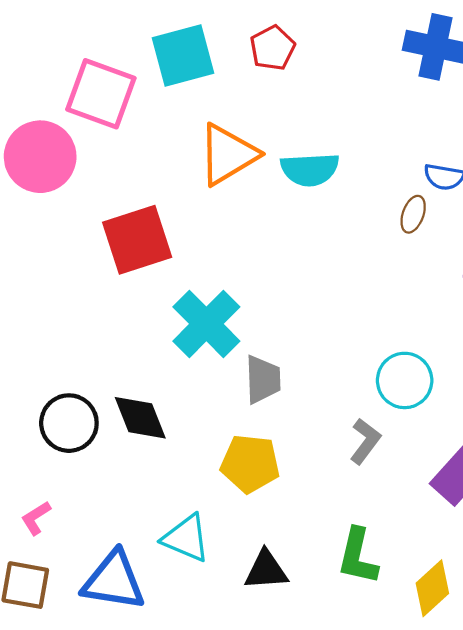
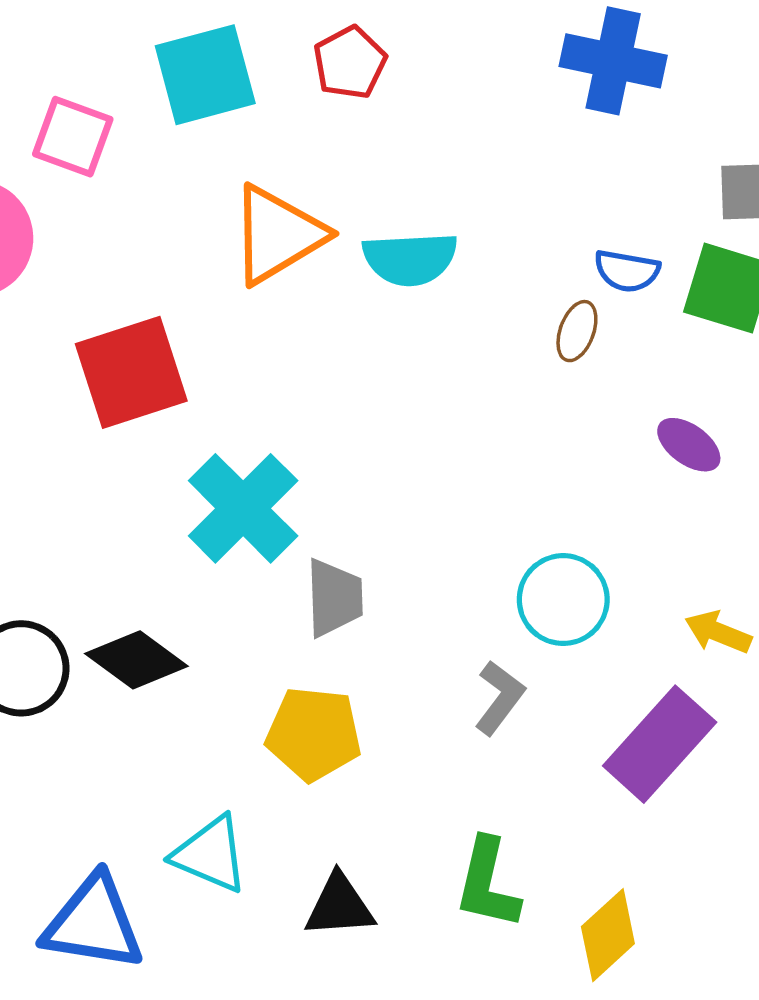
pink square: (101, 94) -> (73, 137), size x0.7
black diamond: (140, 418) -> (136, 660), turned -32

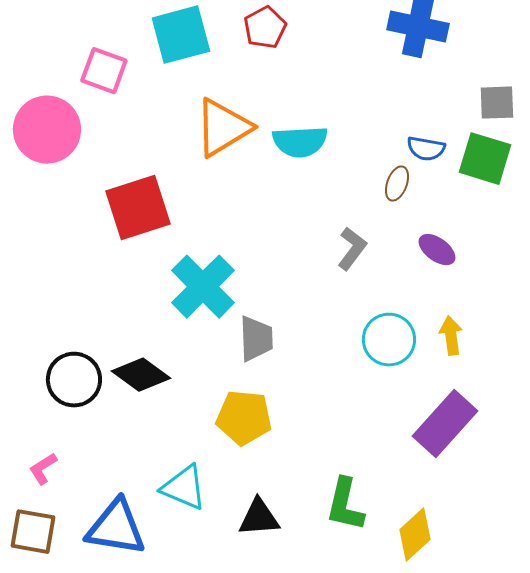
purple ellipse: (689, 445) -> (437, 250), moved
yellow arrow: (718, 632) -> (451, 336), moved, turned 60
gray L-shape: (500, 698) -> (352, 249), moved

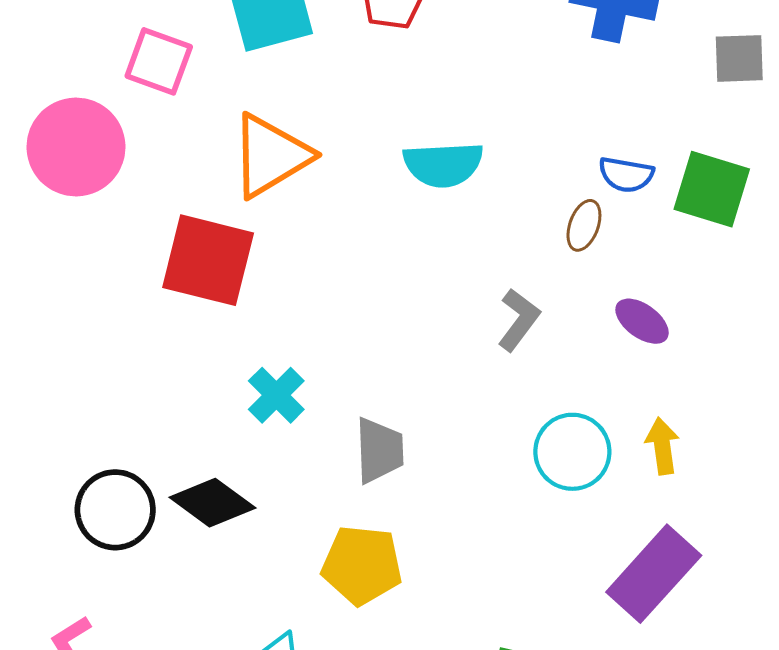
gray square: (497, 103) -> (739, 58), moved
orange triangle: (223, 128) -> (270, 156), moved
red square: (138, 208) -> (208, 260), turned 32
cyan cross: (203, 287) -> (276, 395), moved, size x0.6

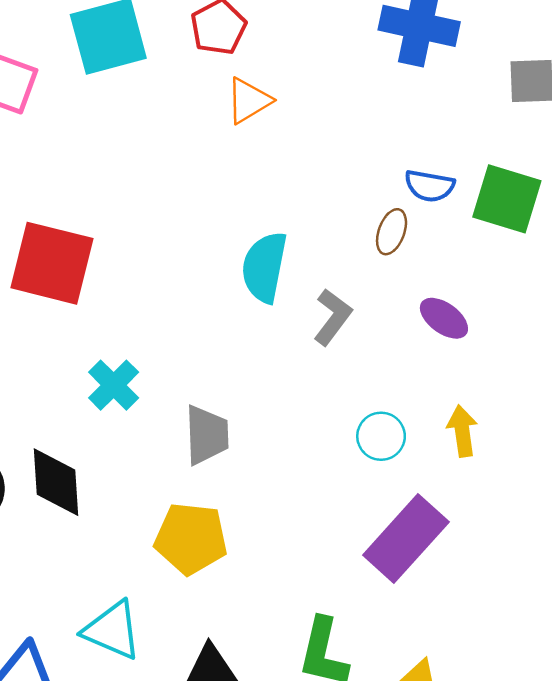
orange triangle: (270, 156) -> (249, 101), moved, size x0.6
cyan semicircle: (443, 164) -> (264, 267), moved, turned 104
cyan circle: (572, 452) -> (381, 436), size x0.7
black diamond: (212, 503) -> (56, 482), turned 50
purple rectangle: (654, 574) -> (406, 538), moved

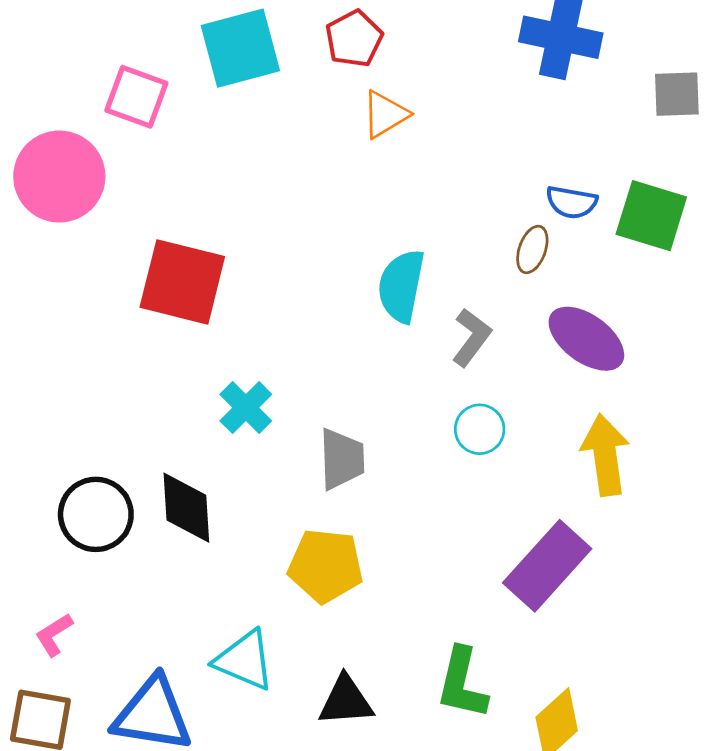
purple ellipse: (444, 318) -> (586, 339), size x1.5
yellow arrow: (462, 431) -> (605, 455), size x1.5
cyan circle: (381, 436) -> (480, 429), moved

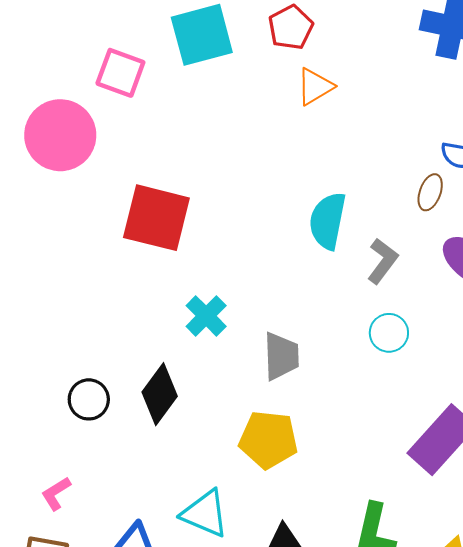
black diamond: (186, 508) -> (160, 394), turned 40
black circle: (96, 514) -> (89, 399), size x0.7

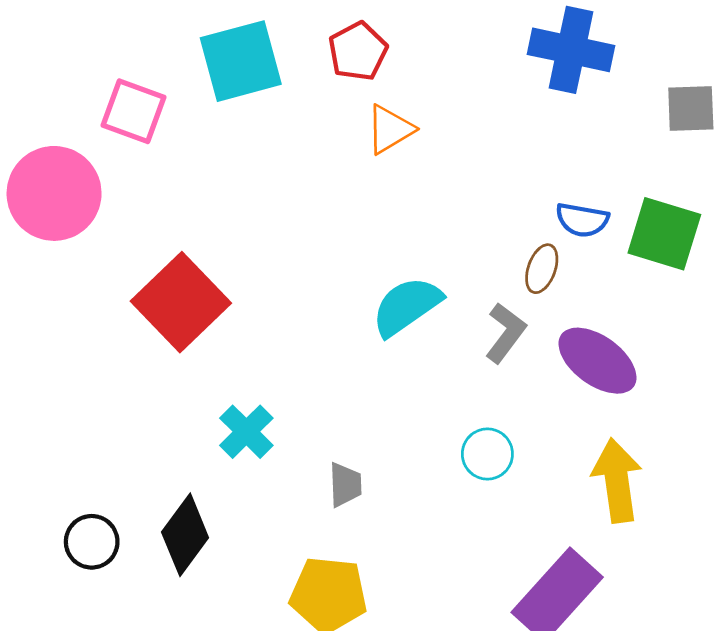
red square: (156, 218) -> (181, 302), turned 32
cyan semicircle: (328, 221) -> (407, 306), turned 44
gray L-shape: (383, 261) -> (506, 333), moved
gray trapezoid: (281, 356) -> (345, 485), size x0.7

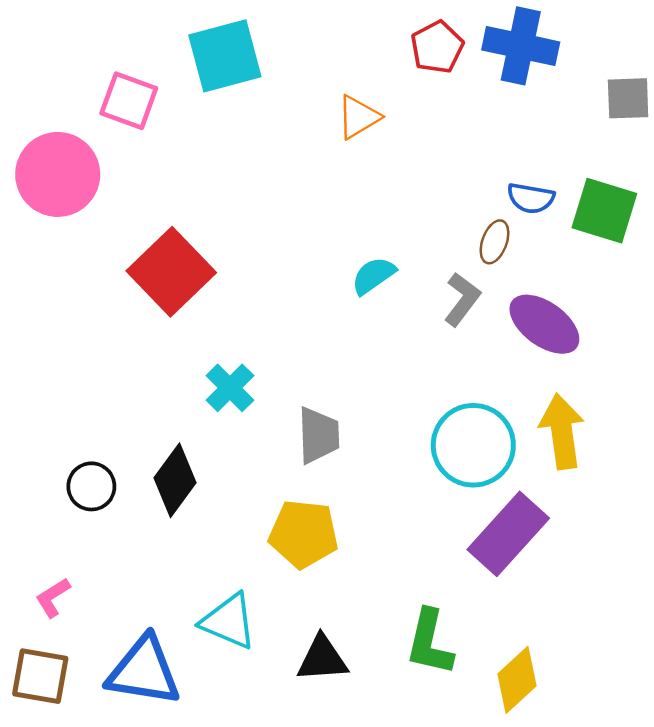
red pentagon: (358, 51) -> (437, 47), moved
cyan semicircle: (407, 306) -> (373, 276), size x0.7
cyan circle: (487, 454) -> (473, 445), moved, size x1.8
gray trapezoid: (345, 485) -> (319, 435), size x1.4

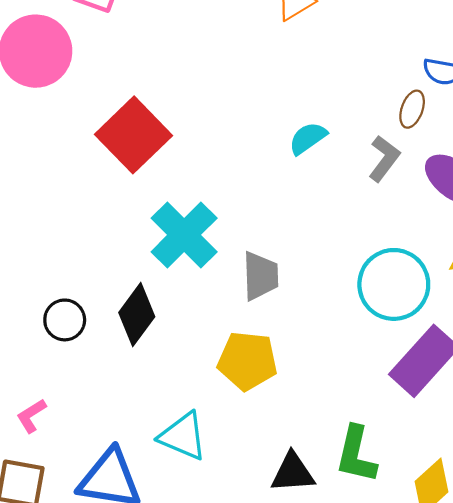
cyan cross: (230, 388) -> (184, 235), size x1.6
black triangle: (322, 659) -> (293, 473), moved

